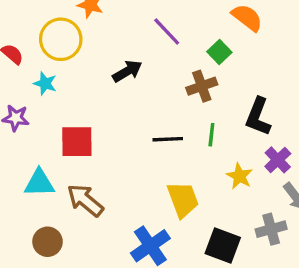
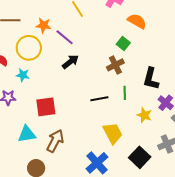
purple line: (167, 31) -> (65, 37), moved
brown arrow: (85, 200) -> (55, 141), turned 85
black square: (223, 246) -> (140, 157), turned 30

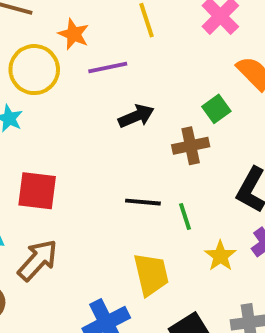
purple line: (65, 37) -> (108, 68), turned -66
black arrow: (70, 62) -> (136, 116), moved
green line: (125, 93) -> (185, 216), moved, turned -32

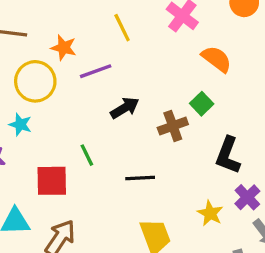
green square: (216, 109) -> (202, 104), moved
green line: (185, 216) -> (87, 155), moved

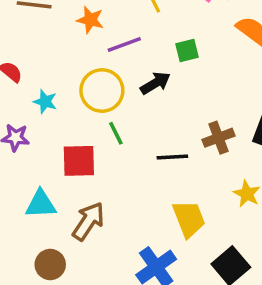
yellow circle: (35, 81) -> (102, 91), moved
green square: (202, 104) -> (187, 50), moved, turned 30
brown cross: (173, 126) -> (218, 138), moved

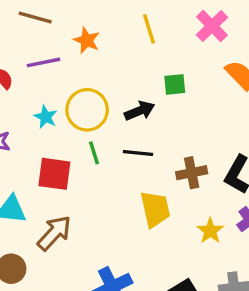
purple line: (124, 44) -> (43, 62), moved
cyan star: (45, 102) -> (46, 117), moved
black line: (172, 157) -> (138, 153), moved
yellow trapezoid: (189, 219) -> (155, 209), moved

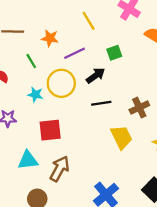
purple line: (43, 62) -> (75, 53), moved
green line: (94, 153) -> (31, 61), moved

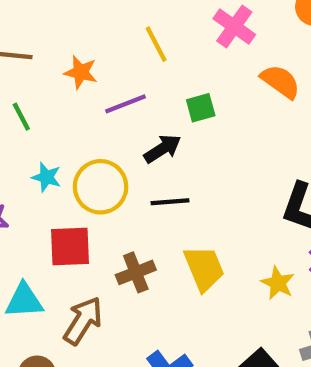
green line: (31, 61) -> (21, 117), moved
yellow circle: (61, 83) -> (101, 187), moved
brown cross: (139, 108) -> (136, 272), moved

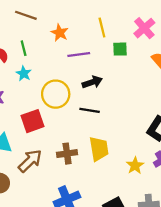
green square: (201, 108) -> (120, 49), moved
cyan star: (46, 177) -> (24, 73), moved
red square: (70, 246) -> (33, 121), turned -30
brown cross: (136, 272) -> (67, 154), moved

